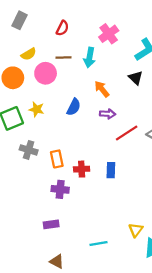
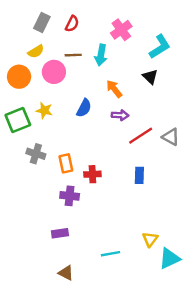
gray rectangle: (20, 20) -> (42, 23), moved
blue rectangle: (111, 170) -> (139, 175), moved

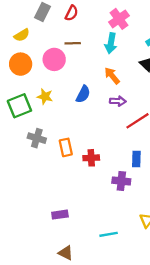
yellow semicircle: (36, 51) -> (22, 35), moved
cyan arrow: (101, 55) -> (111, 43), moved
purple cross: (70, 196) -> (121, 181), moved

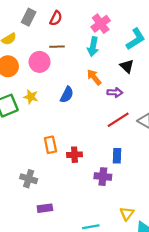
purple arrow: (118, 101) -> (115, 92), moved
gray cross: (37, 138) -> (29, 179), moved

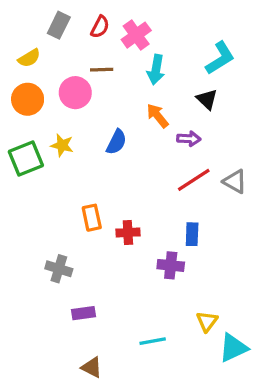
pink cross: (101, 24) -> (136, 35), moved

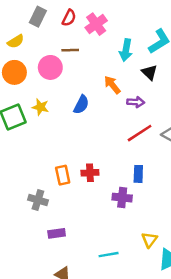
cyan arrow: (156, 70) -> (126, 50), moved
orange rectangle: (92, 218) -> (63, 175), moved

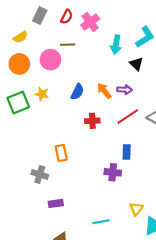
orange arrow: (112, 85) -> (104, 91), moved
red cross: (90, 173) -> (92, 121), moved

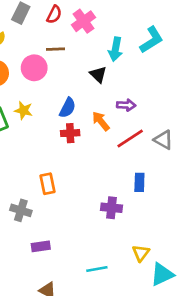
black triangle: (136, 64) -> (98, 74), moved
orange arrow: (104, 91) -> (101, 121), moved
red cross: (92, 121) -> (70, 133), moved
blue rectangle: (127, 152) -> (139, 182), moved

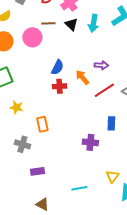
black triangle: (98, 74) -> (71, 24), moved
yellow star: (24, 110) -> (16, 107), moved

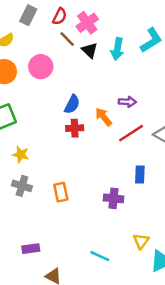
brown line: (48, 23) -> (67, 39), moved, turned 48
orange rectangle: (42, 124) -> (61, 192), moved
gray cross: (22, 144) -> (22, 186), moved
purple rectangle: (37, 171) -> (31, 249), moved
cyan line: (79, 188) -> (100, 256), turned 35

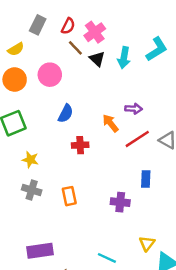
blue semicircle: (72, 104) -> (66, 113), moved
red cross: (75, 128) -> (80, 145), moved
purple rectangle: (31, 249) -> (40, 251), size x1.5

